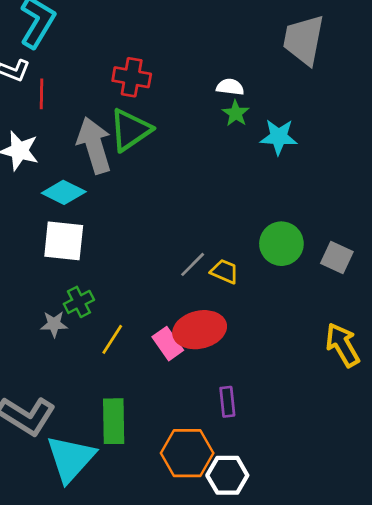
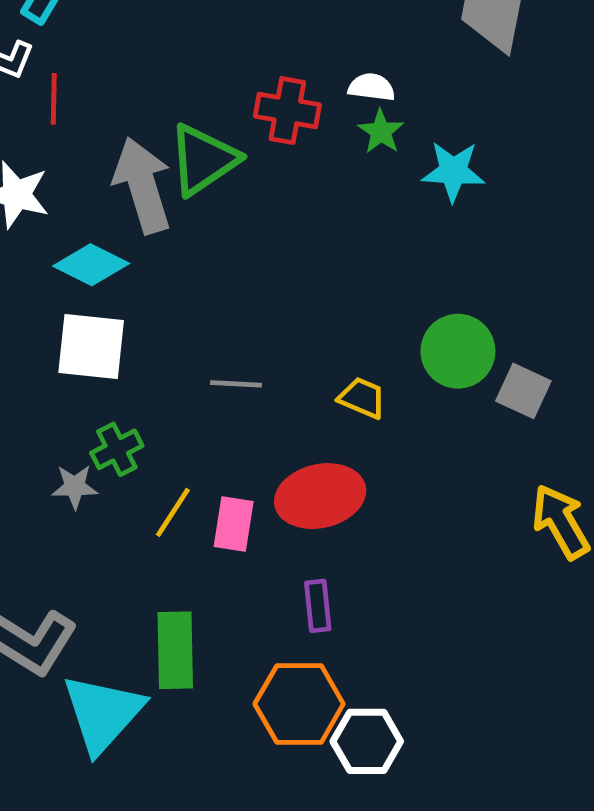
red cross: (132, 77) -> (287, 111), moved
gray square: (337, 258) -> (523, 391), moved
gray line: (193, 264) -> (236, 384), moved, turned 48
pink rectangle: (168, 344) -> (234, 524), moved, turned 44
purple rectangle: (227, 402) -> (318, 606), moved

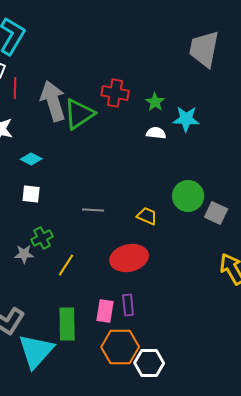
white semicircle: (372, 87) -> (156, 133), moved
gray arrow: (143, 185) -> (53, 101), moved
cyan diamond: (91, 265) -> (31, 159), size x0.7
white square: (91, 347) -> (31, 194), size x0.6
pink rectangle: (234, 524) -> (105, 311), moved

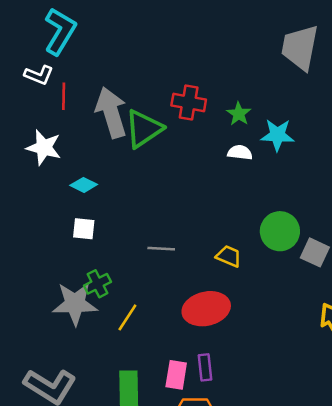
gray star: (24, 254) -> (75, 304), size x1.8

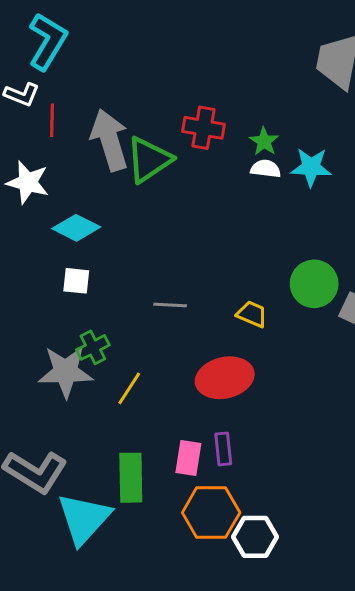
white semicircle: (240, 152) -> (266, 169), moved
cyan diamond: (84, 185) -> (76, 228), size x1.4

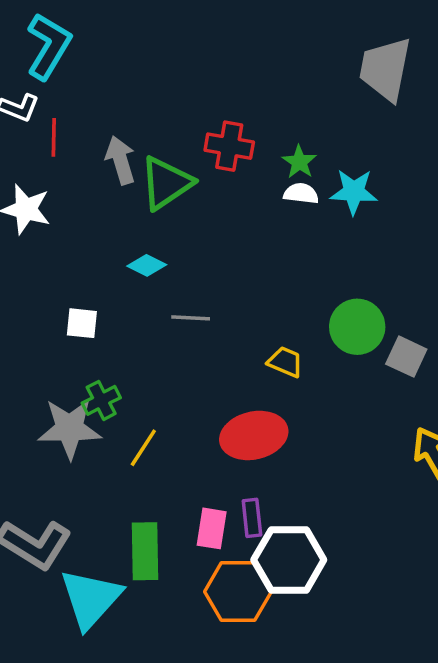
gray arrow: (110, 140) -> (120, 160), size x0.7
cyan diamond: (76, 228) -> (147, 265), moved, size x0.7
gray line: (170, 305) -> (191, 318), moved
white hexagon: (255, 537) -> (289, 560), moved, size x1.4

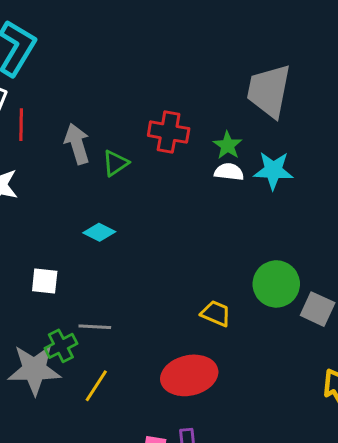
gray trapezoid: (385, 69) -> (269, 91), moved
green triangle: (166, 183) -> (115, 163), size x0.6
gray line: (191, 318) -> (95, 327), moved

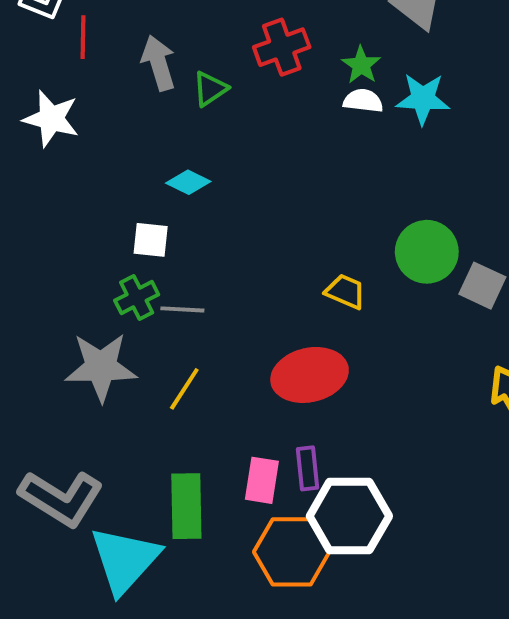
red cross: (169, 132) -> (282, 47), turned -30
white square: (45, 281) -> (151, 240), moved
green cross: (61, 346) -> (137, 297), moved

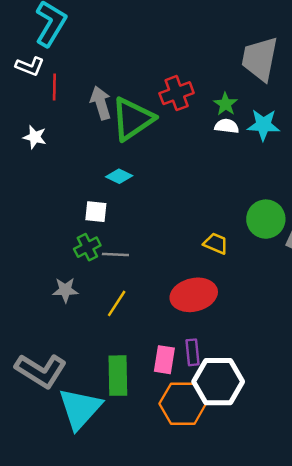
green triangle: (210, 89) -> (133, 119), size x2.0
white star: (51, 119) -> (35, 137), size x0.7
gray star: (101, 367) -> (65, 290), size x0.6

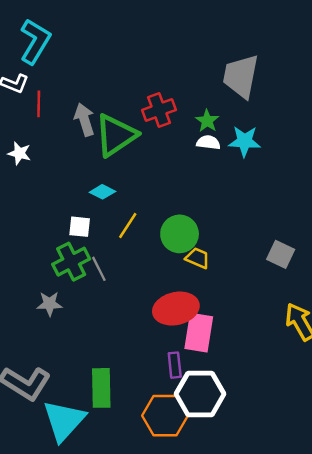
green circle: (266, 219) -> (180, 234), moved
green cross: (87, 247) -> (71, 262), size x1.4
gray line: (115, 254) -> (99, 269), turned 60
yellow line: (117, 303) -> (128, 225), moved
pink rectangle: (164, 360) -> (199, 333), moved, size x1.4

